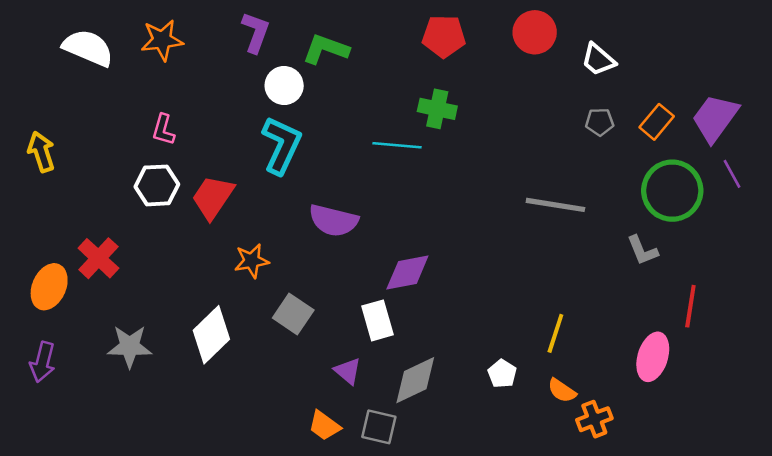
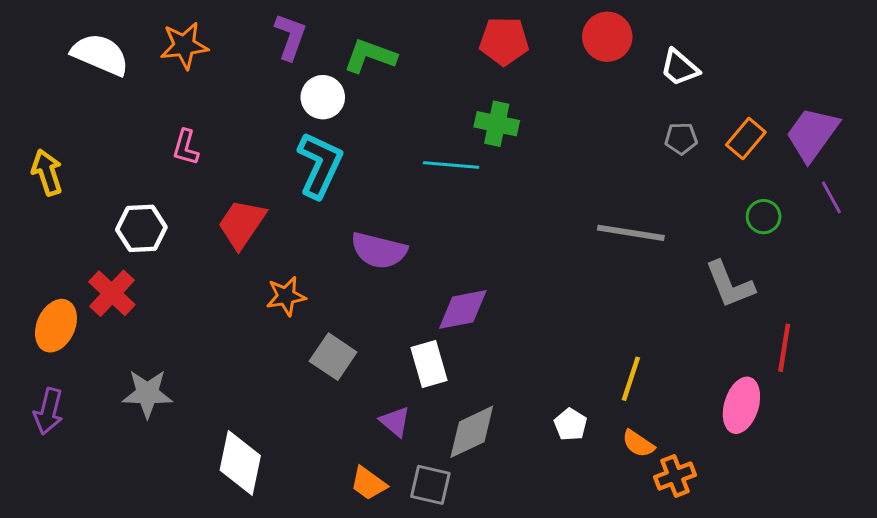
white hexagon: (157, 185) -> (141, 228), moved
green circle: (672, 191) -> (764, 217), size x0.5
gray L-shape: (642, 250) -> (730, 284), size x1.4
white diamond: (211, 335) -> (240, 463), moved, turned -34

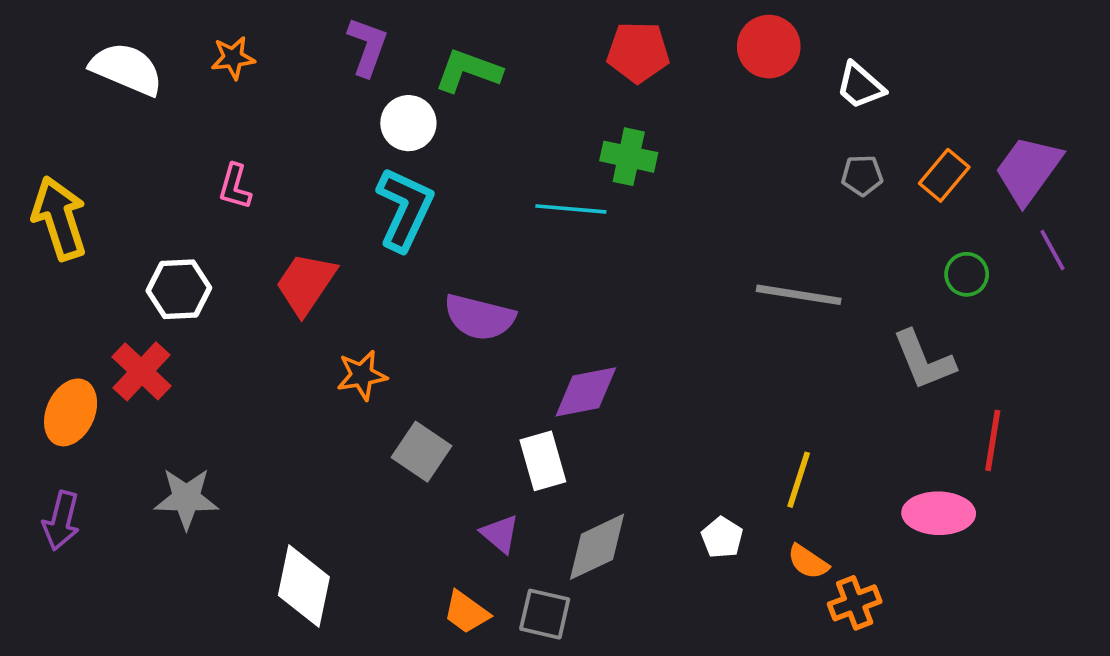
orange star: (184, 46) -> (233, 58), size x0.7
yellow arrow: (47, 172) -> (59, 218), size x1.4
pink ellipse: (741, 405) -> (939, 513), turned 74

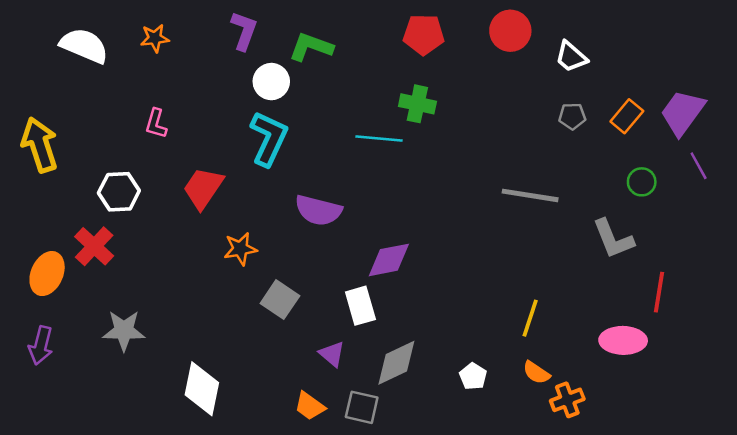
white pentagon: (722, 538) -> (473, 376), moved

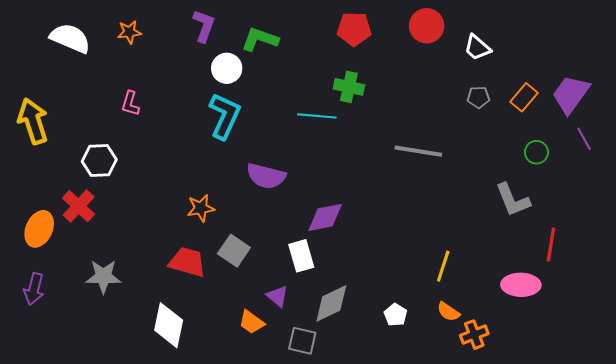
red trapezoid: (203, 188) -> (187, 262), moved, turned 72
gray line: (530, 195) -> (418, 151), moved
orange trapezoid: (310, 406) -> (252, 322), moved

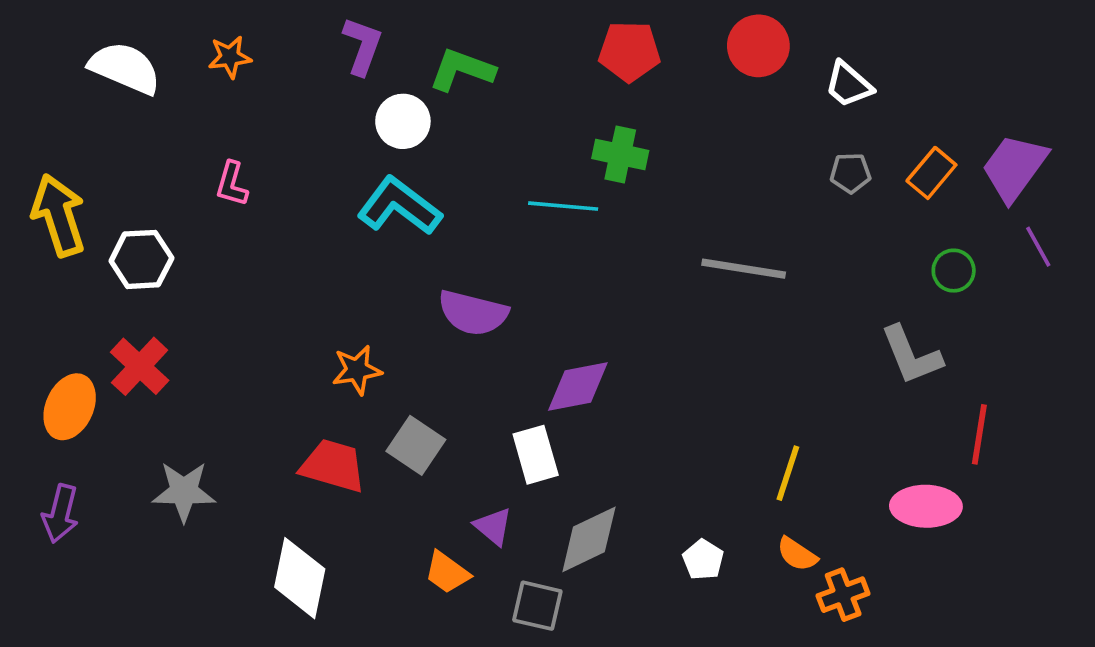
cyan L-shape: (225, 116) -> (399, 206), turned -78
white hexagon: (99, 160) -> (141, 259), moved

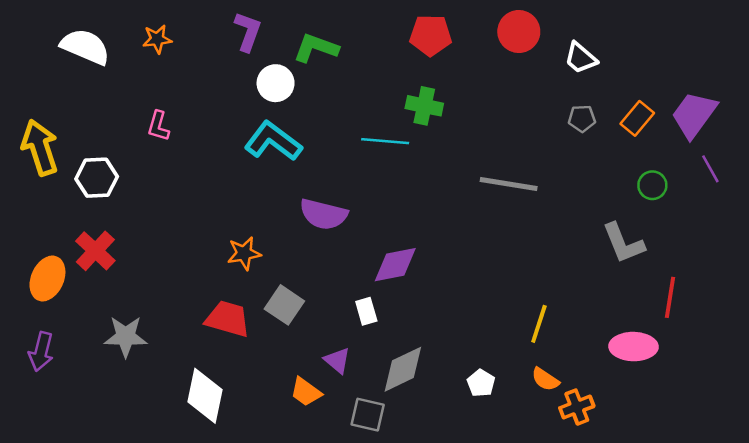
white rectangle: (536, 455) -> (366, 311), size x0.7

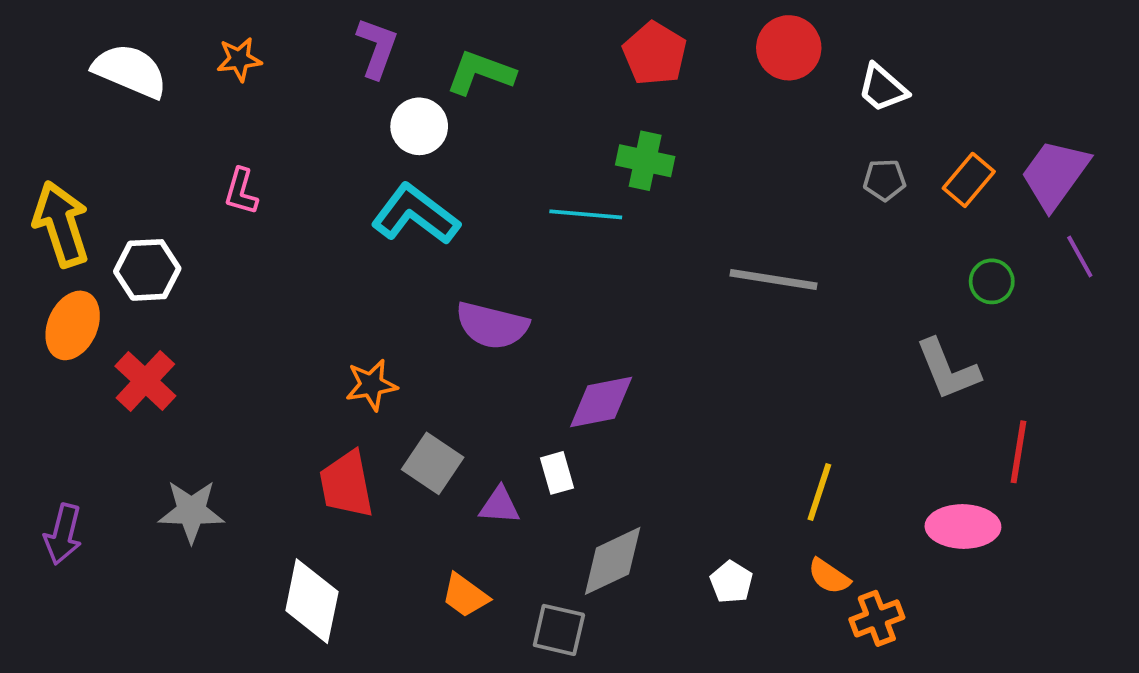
red pentagon: (431, 35) -> (655, 54), turned 30
orange ellipse: (47, 278) -> (73, 325), moved
red trapezoid: (228, 319) -> (346, 484), turned -117
purple triangle: (337, 360) -> (500, 505), moved, turned -36

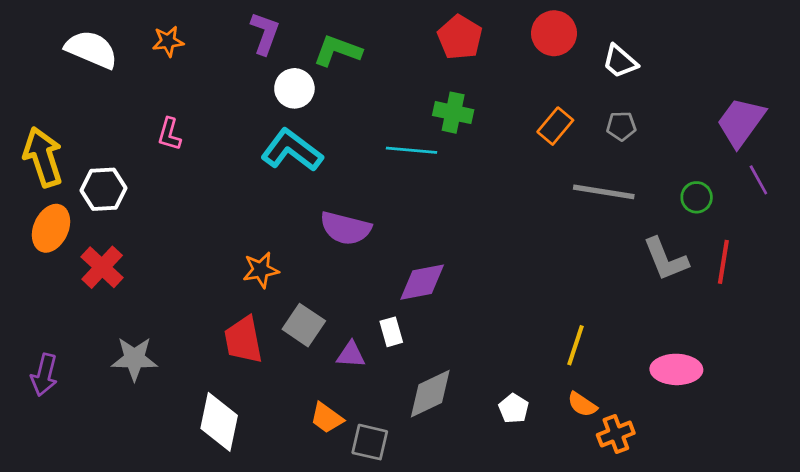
orange rectangle: (969, 180) -> (555, 126), moved
gray line: (773, 279) -> (604, 192), moved
red line: (1019, 452) -> (723, 262), moved
gray square: (559, 630) -> (370, 442), moved

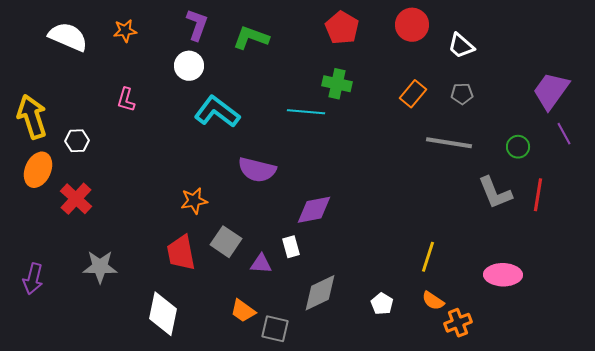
white circle: (294, 88) -> (189, 66), moved
white hexagon: (103, 189) -> (77, 141), size x0.7

